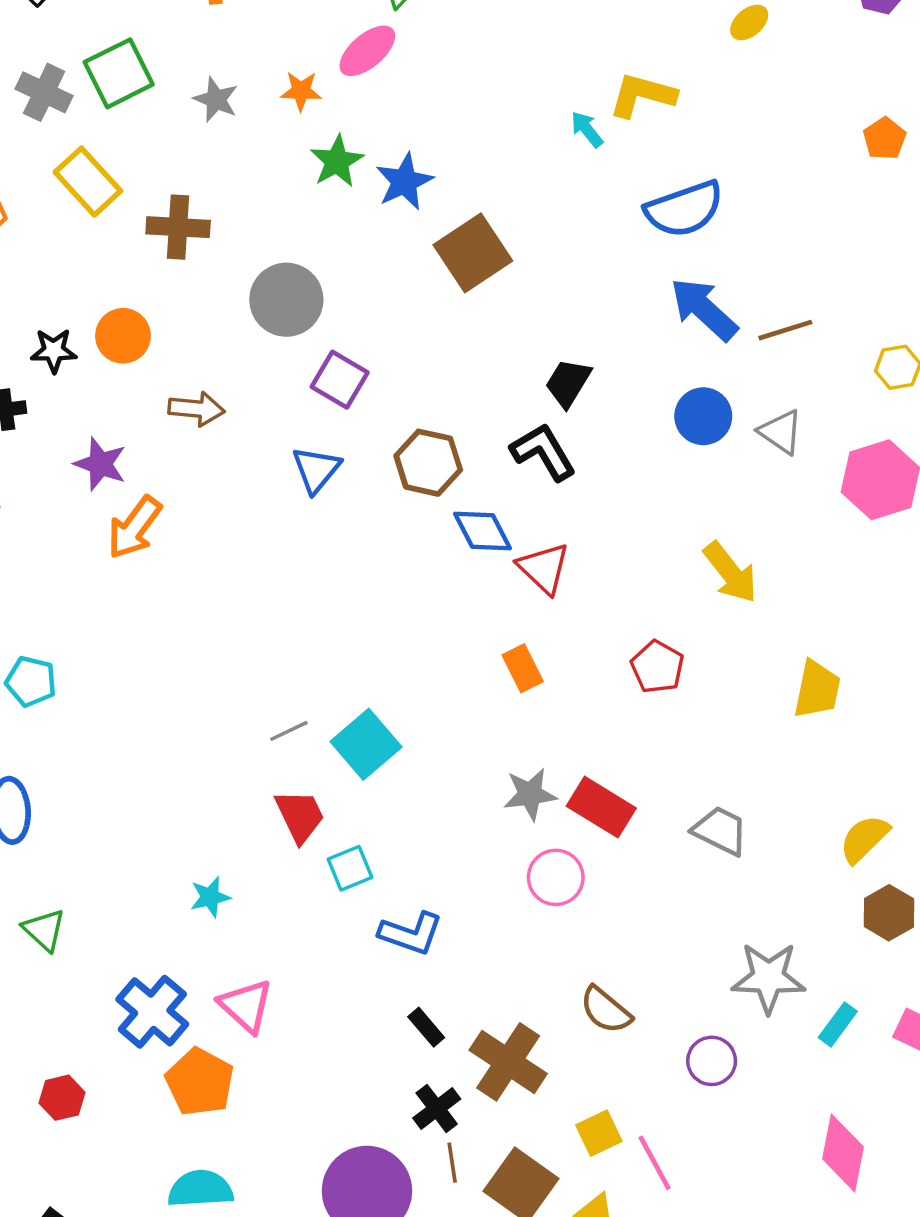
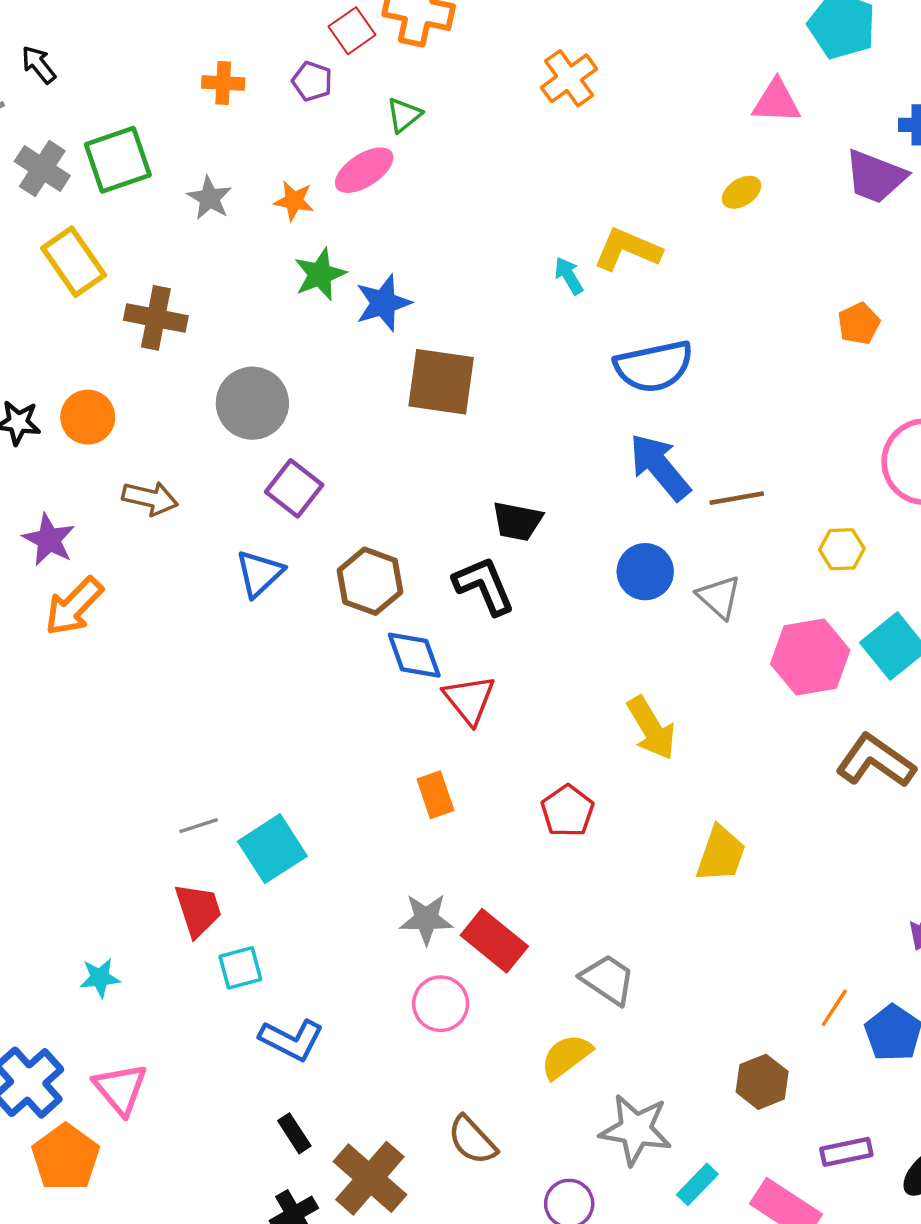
brown square: (473, 253) -> (441, 382), turned 34
black trapezoid: (568, 383) -> (517, 521), turned -118
yellow semicircle: (864, 839) -> (566, 1056), moved

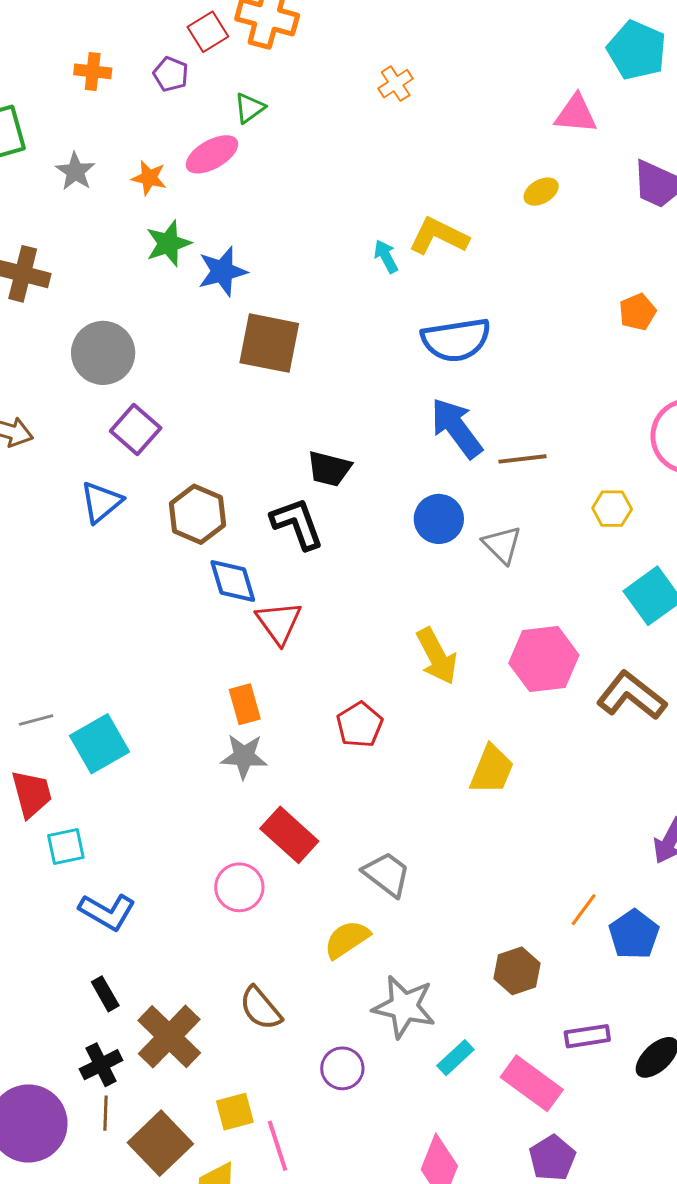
orange cross: (569, 78) -> (396, 84), size x0.7
pink hexagon: (810, 657) -> (544, 659), moved
gray star: (426, 919) -> (244, 756), moved

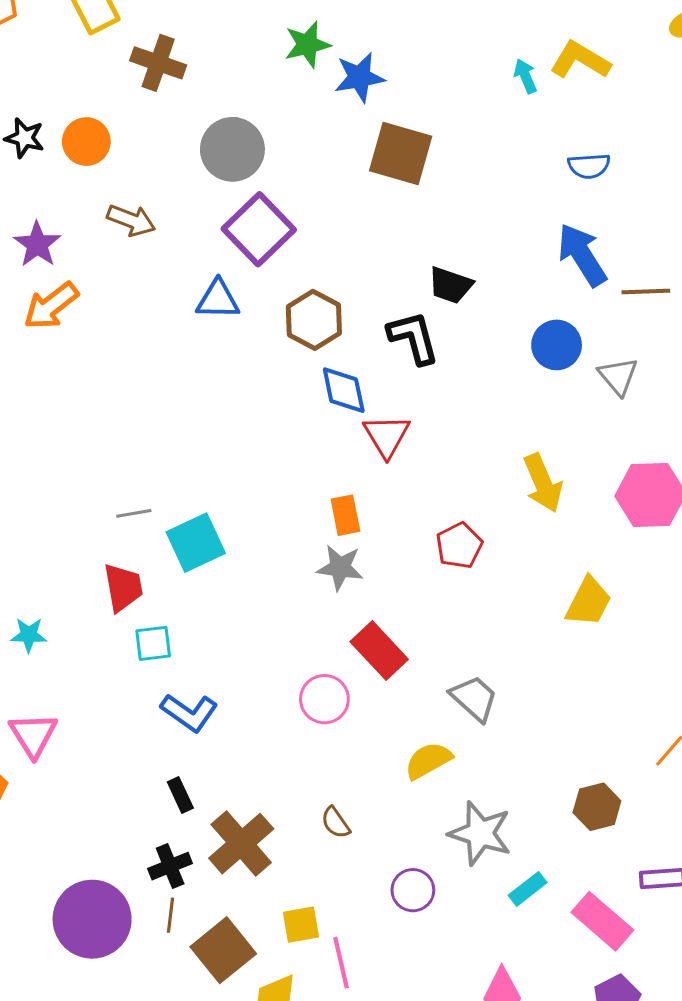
blue semicircle: (456, 340) -> (589, 166), size x0.6
purple square: (136, 430) -> (259, 229), size x1.4
blue triangle: (101, 502) -> (218, 300), turned 36
brown semicircle: (261, 1008) -> (336, 823), size x0.7

